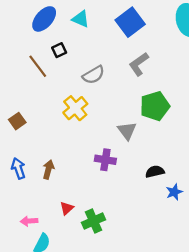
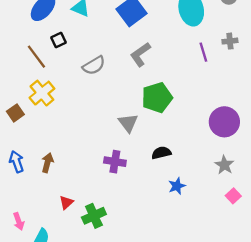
yellow cross: (75, 108) -> (42, 93), moved
purple cross: (105, 160) -> (115, 162), moved
black semicircle: (155, 172) -> (161, 153), moved
pink arrow: (29, 221) -> (19, 221), moved, turned -105

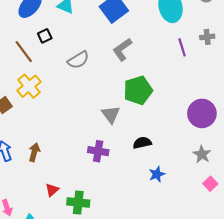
green cross: (94, 216) -> (78, 202), turned 30

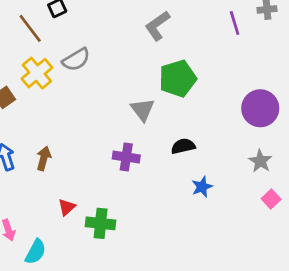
gray semicircle: (78, 60) -> (76, 60), moved

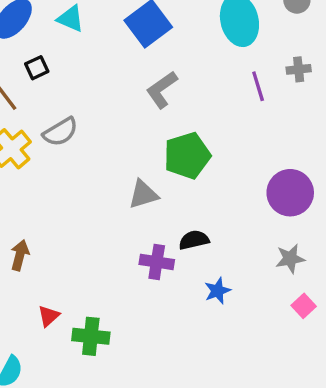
gray triangle: (142, 110) -> (143, 194), turned 50
purple cross: (126, 157) -> (157, 262), moved
gray star: (260, 161) -> (290, 259), turned 30

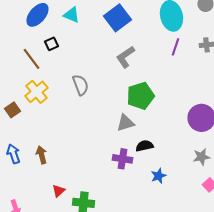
purple line: (258, 86) -> (175, 47), moved, turned 36
gray semicircle: (60, 132) -> (80, 85), moved, turned -80
gray triangle: (143, 194) -> (125, 123), moved
brown arrow: (20, 255) -> (41, 155), turned -30

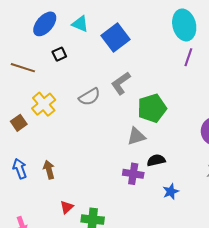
blue square: (117, 18) -> (116, 37), moved
gray L-shape: (125, 57) -> (121, 83), moved
brown line: (31, 59) -> (23, 68), moved, turned -35
gray semicircle: (80, 85) -> (90, 97), turned 80

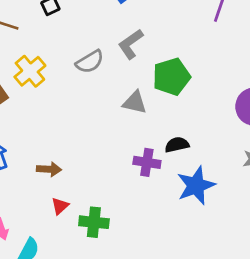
gray triangle: (136, 136) -> (135, 103), moved, turned 30
brown arrow: (49, 170) -> (49, 169), moved, turned 108
blue star: (171, 191) -> (196, 186), size x1.8

